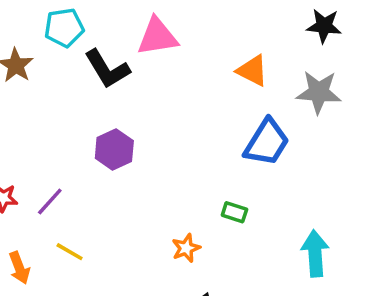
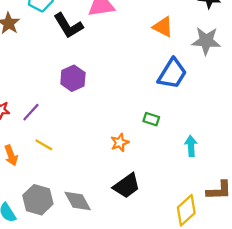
cyan arrow: (315, 254) -> (191, 146), moved, size x0.7

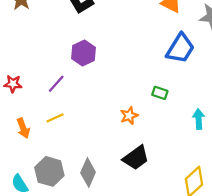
purple line: (31, 112) -> (56, 84), moved
yellow line: (44, 145) -> (55, 118), turned -54
gray diamond: (78, 201) -> (88, 173), turned 52

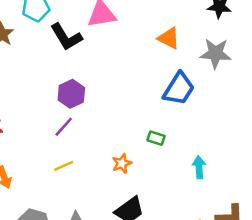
purple line: (56, 84) -> (64, 127), moved
yellow line: (55, 118) -> (64, 166), moved

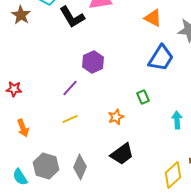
purple hexagon: (71, 94) -> (93, 62), moved
green rectangle: (156, 138) -> (143, 97), turned 48

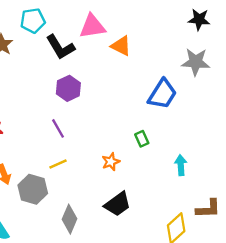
orange triangle: (153, 18) -> (121, 46), moved
purple hexagon: (93, 62) -> (68, 88), moved
purple line: (70, 88) -> (58, 128), turned -72
gray hexagon: (46, 166) -> (33, 189), moved

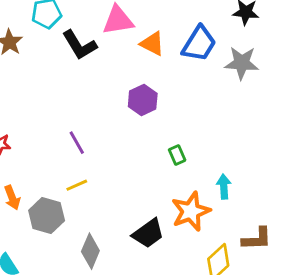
purple hexagon: (68, 88) -> (143, 100), moved
blue trapezoid: (162, 94) -> (199, 44), moved
orange star: (111, 162) -> (191, 211), moved, size x1.8

